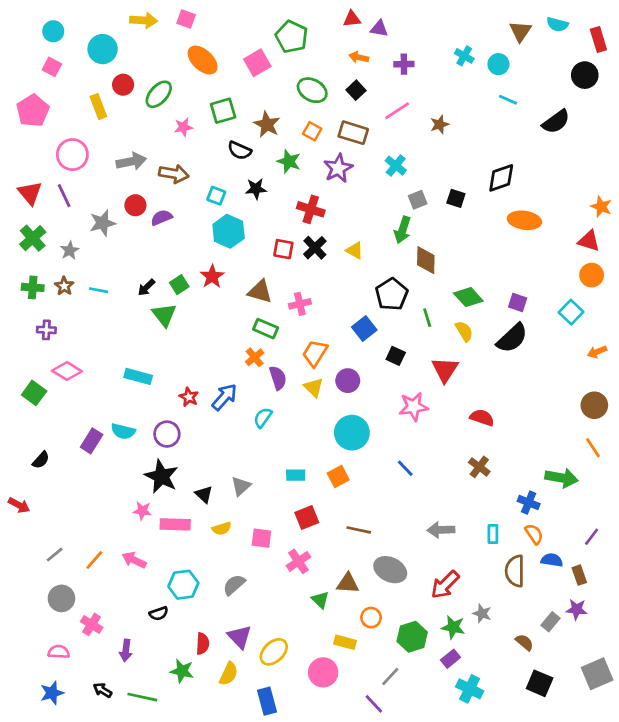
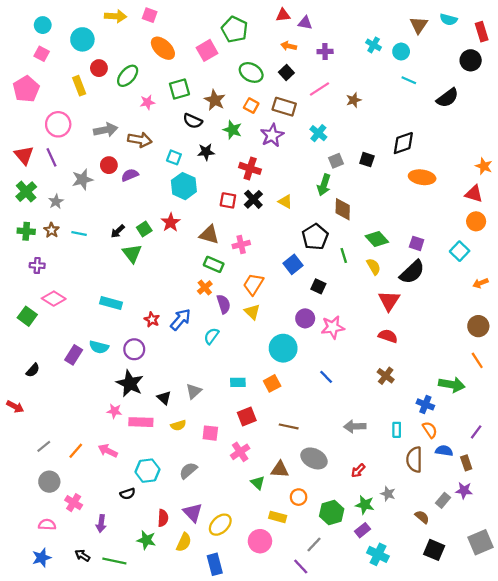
red triangle: (445, 370) -> (389, 301), moved
purple circle: (348, 381) -> (305, 318), moved
red arrow: (445, 585) -> (358, 471), size x0.6

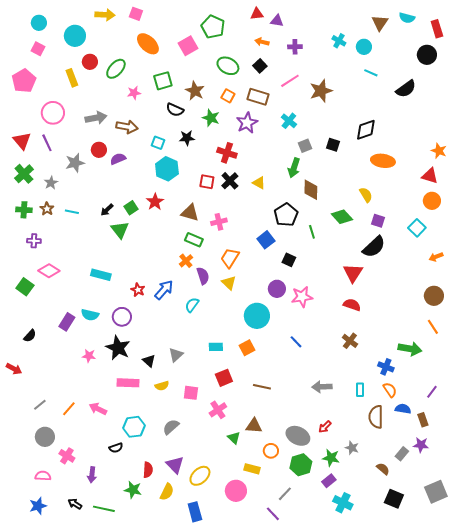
brown star: (354, 100) -> (321, 91), size x1.6
yellow semicircle: (374, 267) -> (366, 195), moved
pink star: (114, 411) -> (89, 356), moved
gray ellipse: (314, 458) -> (298, 436), moved

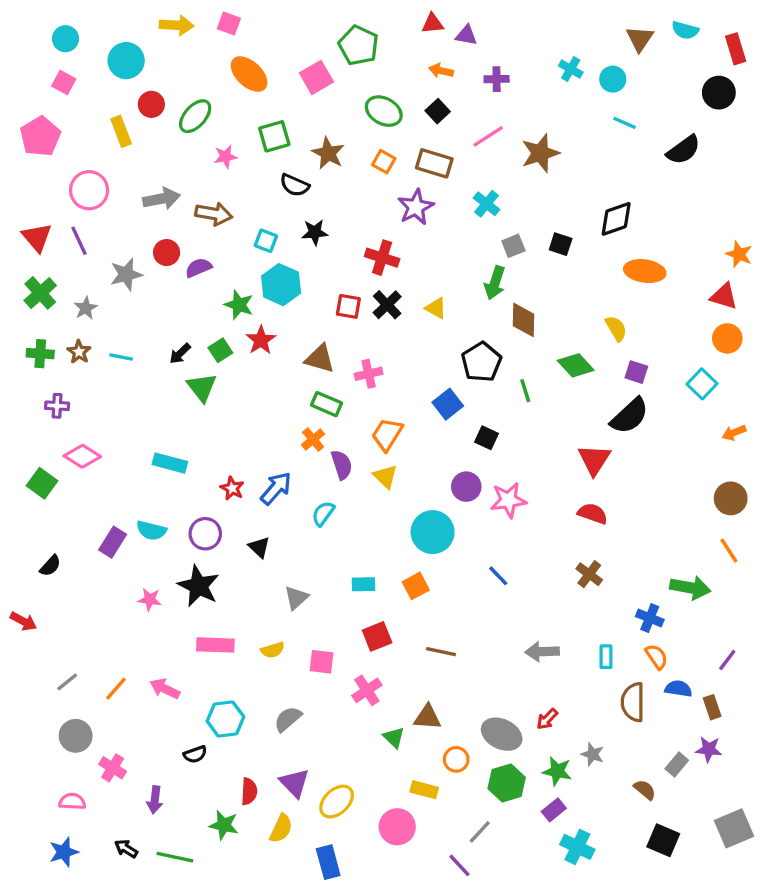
green star: (211, 118) -> (239, 305), moved
black triangle: (149, 361) -> (259, 547), moved

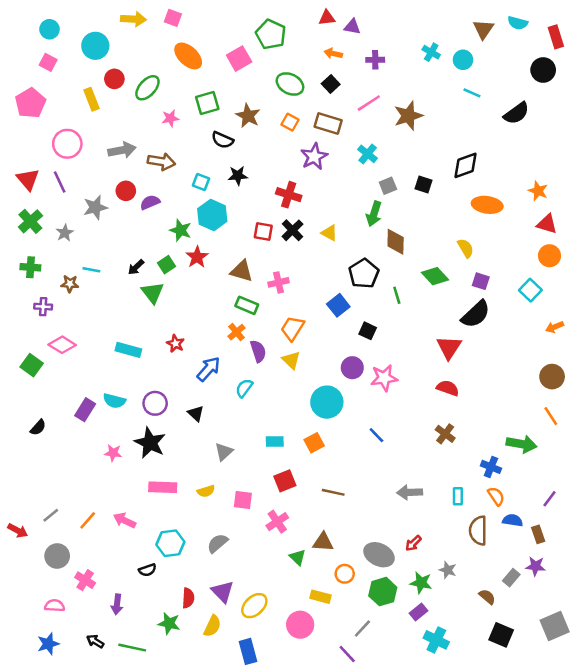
orange star: (739, 254) -> (538, 191), moved
brown star: (79, 352) -> (70, 284), moved, turned -30
red star: (232, 488) -> (175, 344), moved
red arrow: (23, 621) -> (18, 531), moved

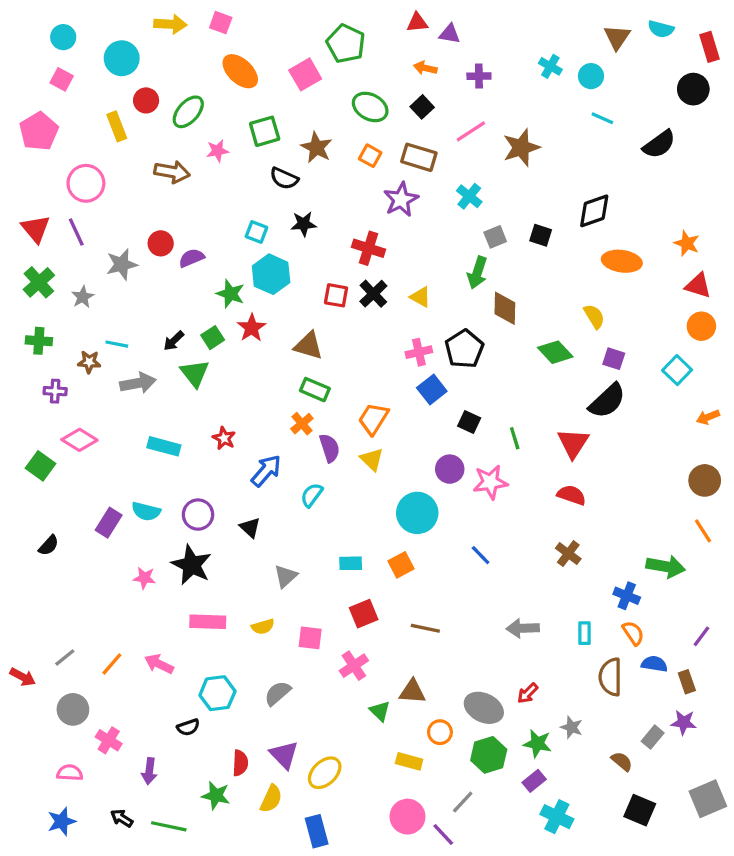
gray arrow: (122, 150) -> (138, 383), moved
brown arrow: (161, 162) -> (172, 172), moved
pink cross: (279, 282) -> (419, 352), moved
green line: (397, 295) -> (515, 438), moved
pink circle: (300, 625) -> (407, 817), moved

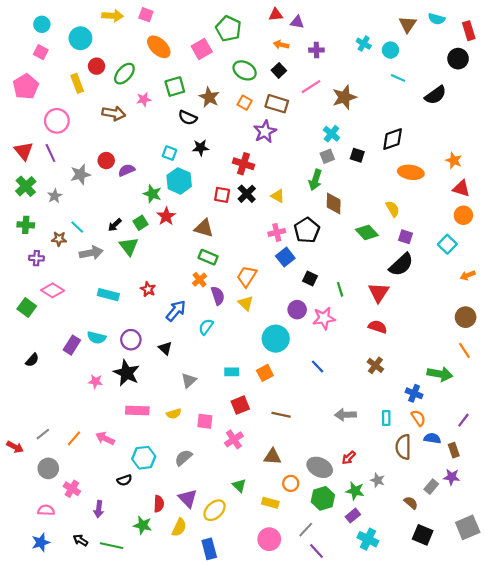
cyan cross: (469, 196) -> (331, 134), moved
cyan line: (117, 344) -> (77, 227), turned 32
green triangle: (380, 711) -> (239, 486), moved
purple line: (443, 834) -> (316, 551), moved

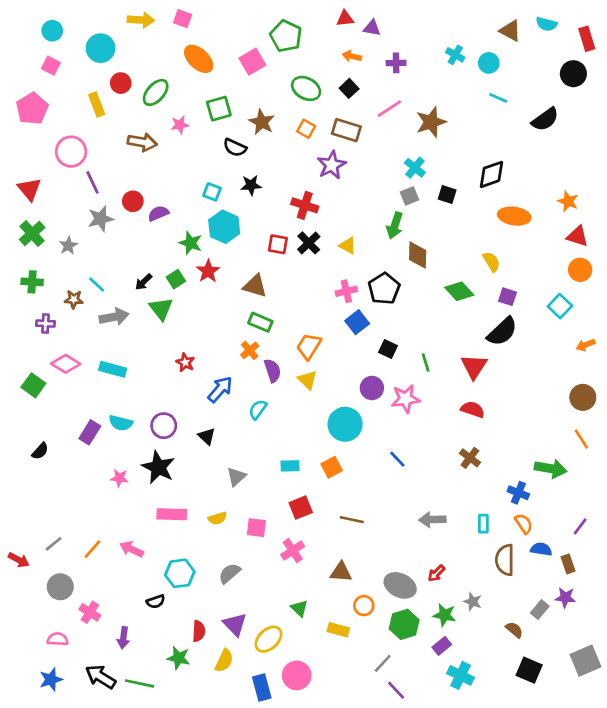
brown triangle: (408, 24) -> (510, 31), turned -36
purple line: (50, 153) -> (93, 182), moved
cyan rectangle: (108, 295) -> (113, 369), moved
pink circle: (269, 539) -> (297, 675), moved
black arrow: (80, 540) -> (101, 677), size x1.6

